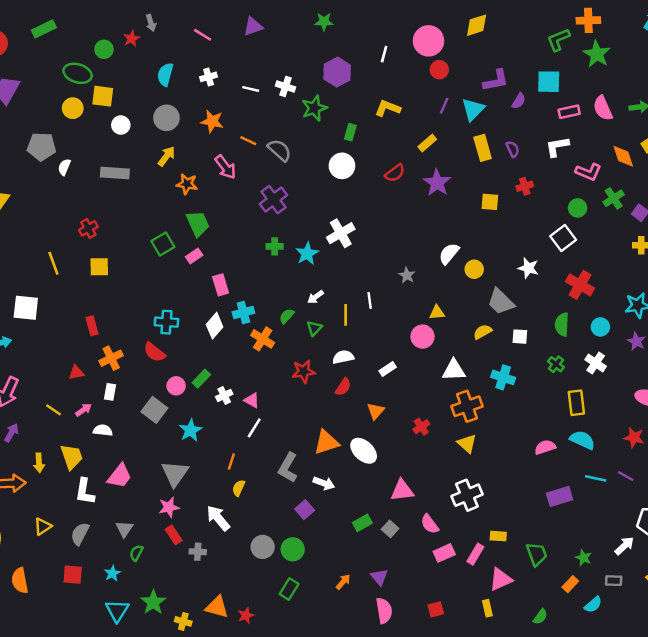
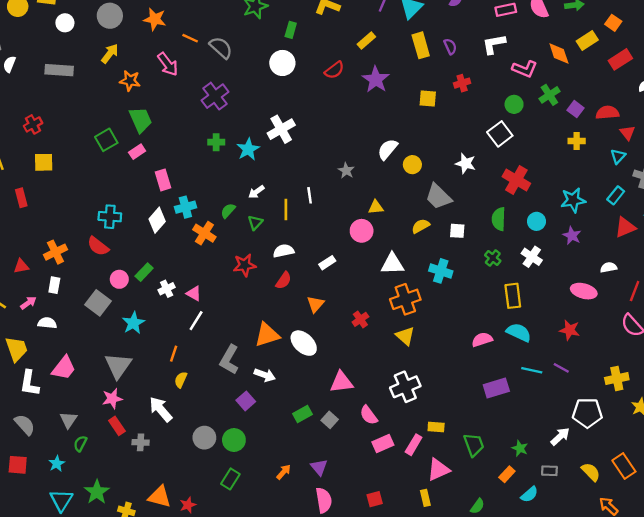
red rectangle: (92, 326) -> (21, 198), moved
gray semicircle: (80, 534) -> (25, 425), turned 110

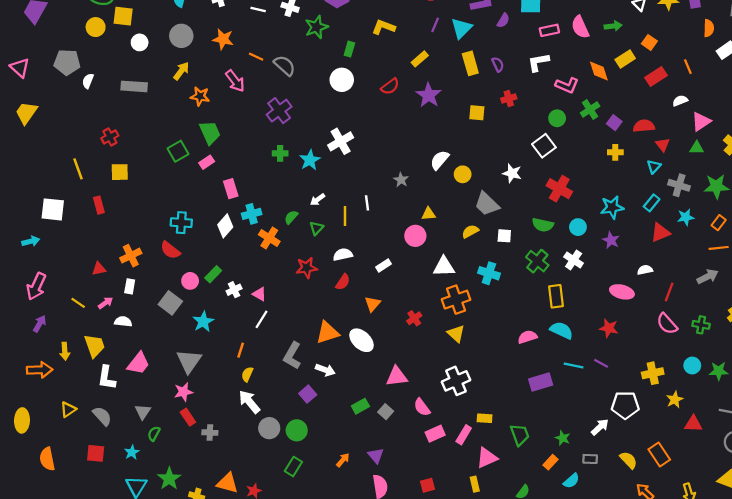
green semicircle: (499, 219) -> (543, 225), turned -80
green cross: (493, 258) -> (537, 261), size x1.5
white arrow: (161, 409) -> (249, 402), moved

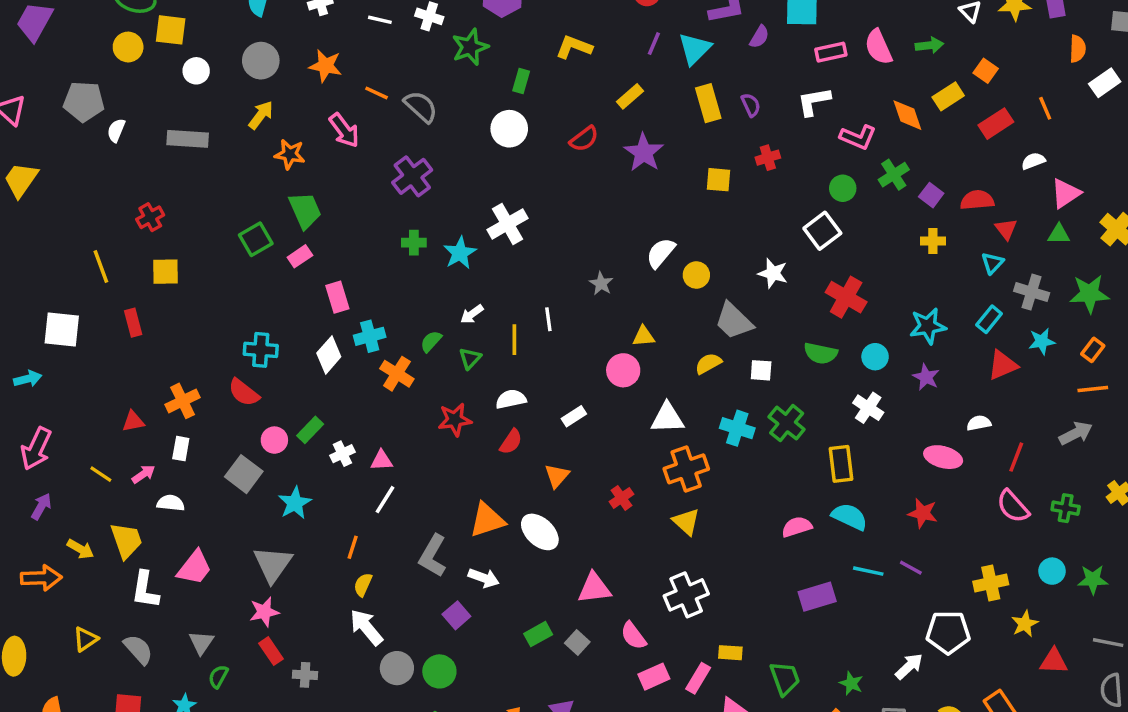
green cross: (537, 261) -> (787, 423), moved
pink triangle: (259, 294) -> (382, 460), turned -32
yellow arrow: (65, 351) -> (80, 549), turned -56

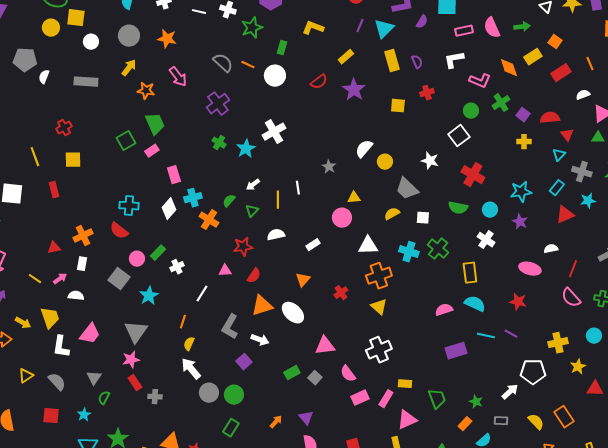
orange line: (376, 93) -> (248, 65), moved
green cross: (414, 243) -> (219, 143), turned 32
red semicircle: (511, 442) -> (254, 276), moved
pink triangle: (382, 460) -> (225, 271), moved

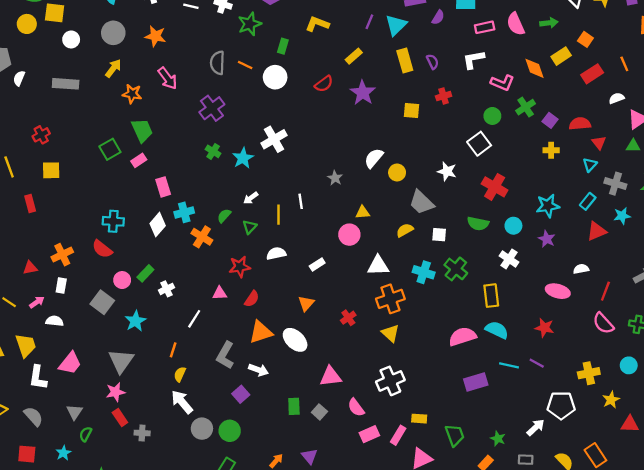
gray semicircle: (223, 63) -> (217, 63), turned -130
pink semicircle: (444, 310) -> (462, 337), size x1.4
green rectangle: (292, 373) -> (294, 406), turned -63

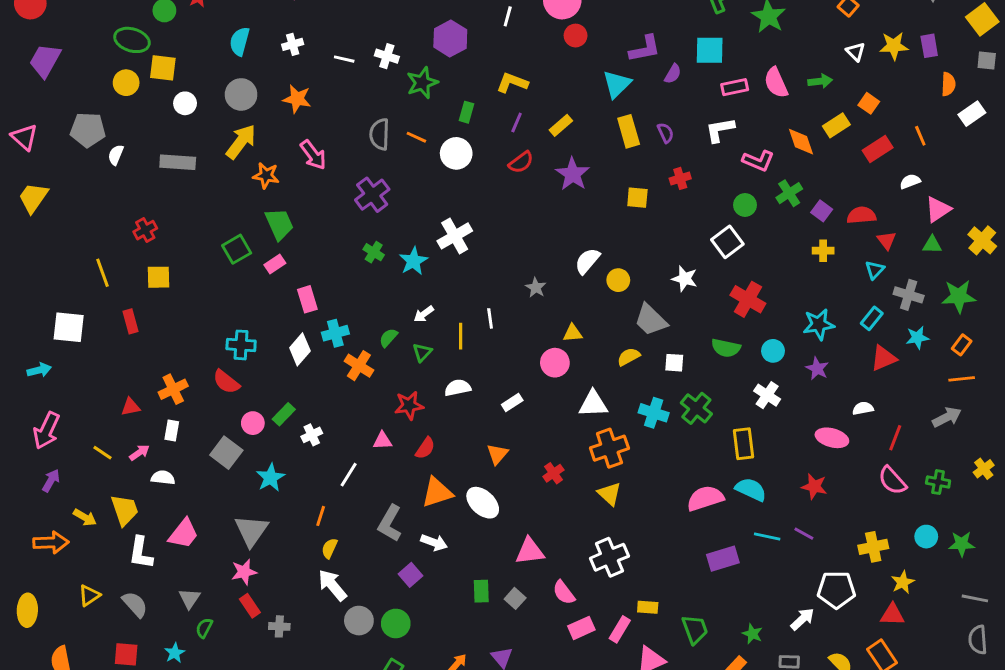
purple line: (369, 22) -> (517, 122), moved
yellow arrow: (113, 68) -> (241, 142), size x1.4
red triangle: (630, 424) -> (892, 615), moved

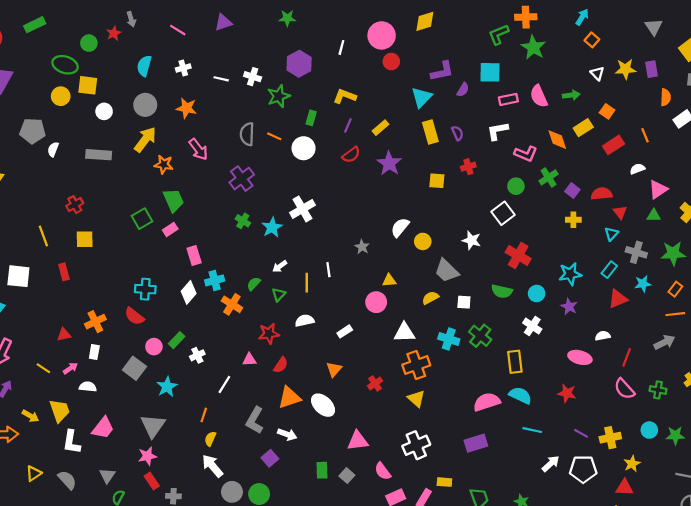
purple line: (804, 534) -> (581, 433), moved
purple rectangle: (723, 559) -> (476, 443), moved
white arrow: (802, 619) -> (551, 464), moved

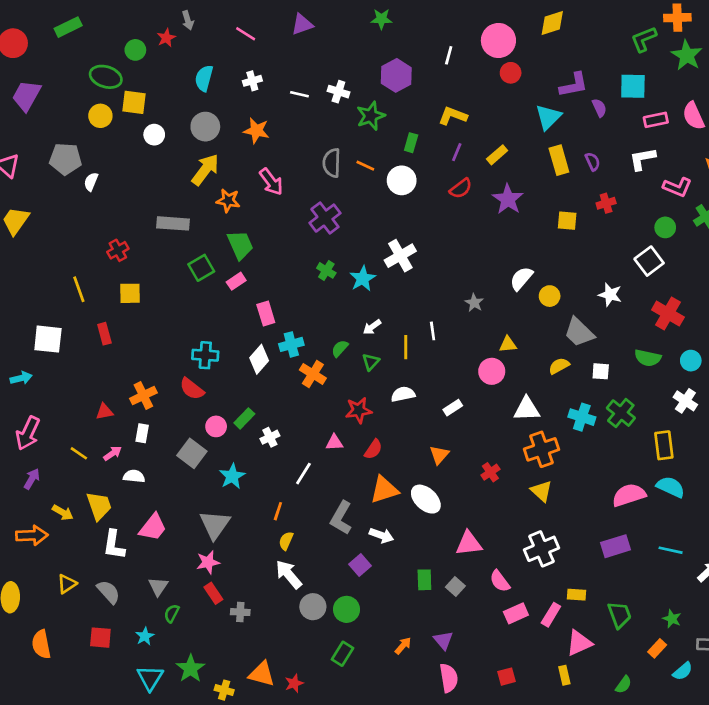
purple semicircle: (463, 90) -> (599, 108), turned -56
gray rectangle: (99, 155) -> (173, 223), moved
cyan line: (532, 430) -> (671, 550), moved

